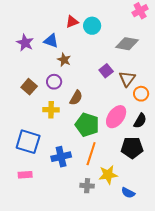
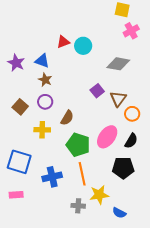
brown star: (64, 60) -> (45, 80), moved
orange line: (91, 154) -> (82, 174), turned -30

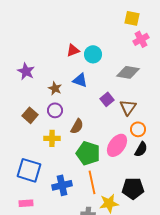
blue triangle: (42, 61) -> (80, 80), moved
orange circle: (132, 114) -> (138, 129), moved
black pentagon: (123, 168) -> (133, 188), moved

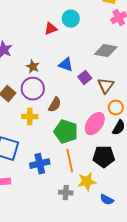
cyan circle: (93, 54) -> (71, 19), moved
blue triangle: (80, 80) -> (66, 65), moved
purple circle: (55, 110) -> (33, 89), size x1.5
black pentagon: (133, 188) -> (104, 157), moved

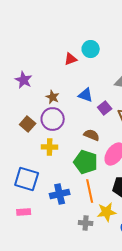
brown semicircle: (55, 105) -> (92, 135), moved, turned -98

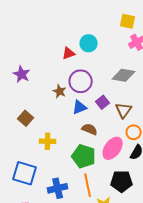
blue triangle: (86, 95) -> (80, 107), moved, turned -42
brown star: (53, 97) -> (60, 91), moved
purple circle: (53, 119) -> (81, 81), moved

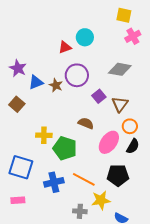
blue triangle: (80, 107) -> (36, 82), moved
brown square: (26, 118) -> (17, 104), moved
green pentagon: (84, 156) -> (65, 148), moved
orange line: (88, 185) -> (84, 179), turned -50

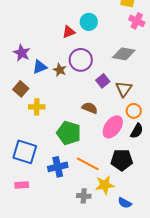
pink cross: (133, 36) -> (137, 21), turned -35
yellow cross: (44, 135) -> (37, 107), moved

